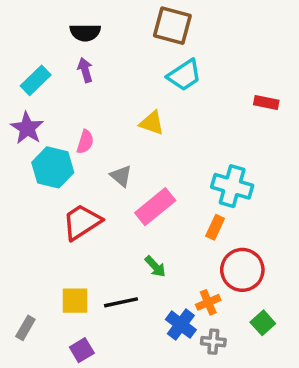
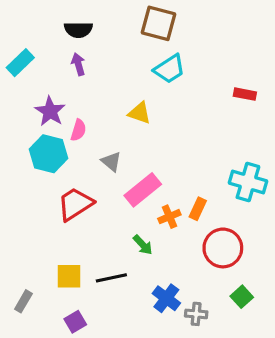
cyan rectangle: (36, 80) -> (20, 63), moved
purple star: (27, 128) -> (50, 111), moved
cyan cross: (232, 186) -> (248, 182), moved
orange cross: (208, 302) -> (169, 217), moved

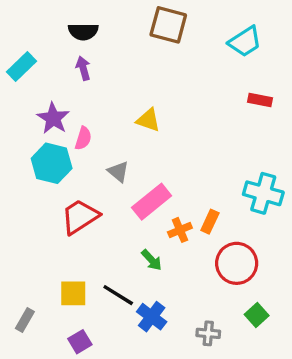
cyan trapezoid: (169, 69) -> (245, 42), moved
black line: (111, 278) -> (118, 295), turned 44
blue cross: (166, 298) -> (152, 317), moved

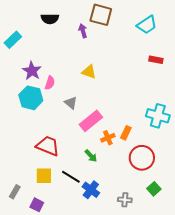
purple arrow: (83, 68) -> (83, 31), moved
red trapezoid: (80, 217) -> (48, 146), moved, turned 55
purple square: (80, 342) -> (37, 205), moved, turned -32

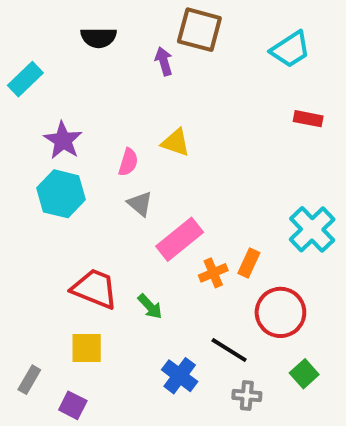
pink semicircle: (50, 83) -> (128, 162), moved
cyan cross: (158, 116) -> (312, 229), turned 30
green arrow: (91, 156) -> (150, 306), moved
black line: (71, 177) -> (229, 350), moved

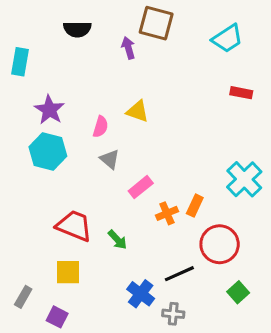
cyan rectangle: (25, 79) -> (20, 62), turned -36
pink rectangle: (180, 239) -> (141, 187), size x0.7
black line: (229, 350) -> (179, 274), turned -56
gray cross: (247, 395) -> (173, 314), moved

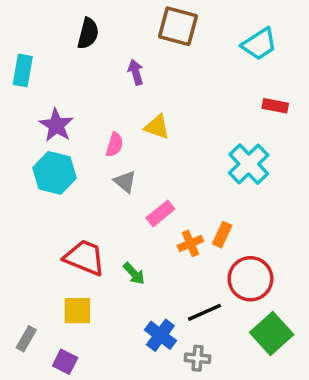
black semicircle: (77, 29) -> (88, 33), turned -76
purple arrow: (128, 48) -> (136, 72), moved
cyan cross: (244, 179) -> (249, 164), moved
green square: (238, 292) -> (272, 333), size x1.6

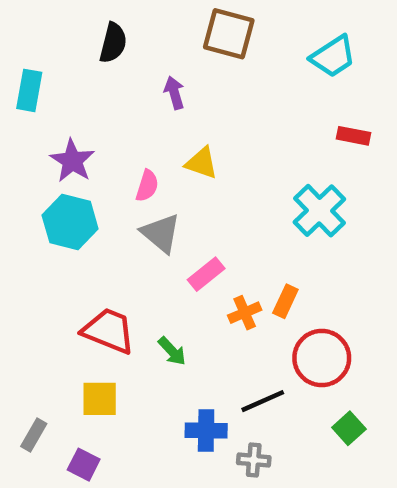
gray triangle: (125, 182) -> (161, 233), size x1.4
green square: (272, 333) -> (349, 428), size x0.6
blue cross: (160, 335) -> (206, 431), turned -36

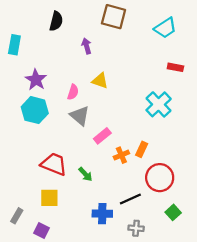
gray cross: (254, 460) -> (136, 228), moved

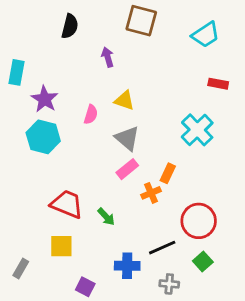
cyan rectangle: (14, 45) -> (17, 72), moved
gray triangle: (80, 116) -> (127, 138), moved
orange rectangle: (142, 149) -> (168, 173), moved
green square: (173, 212) -> (203, 262), moved
purple square: (41, 230) -> (85, 287), moved

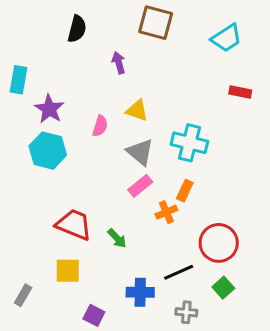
cyan cross: (197, 130) -> (189, 143), moved, turned -32

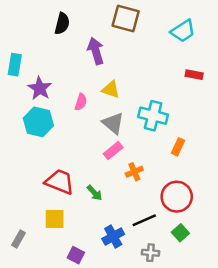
purple arrow: (119, 63) -> (96, 51), size x1.5
orange rectangle: (185, 191) -> (178, 147), moved
blue cross: (140, 292) -> (113, 236), turned -30

